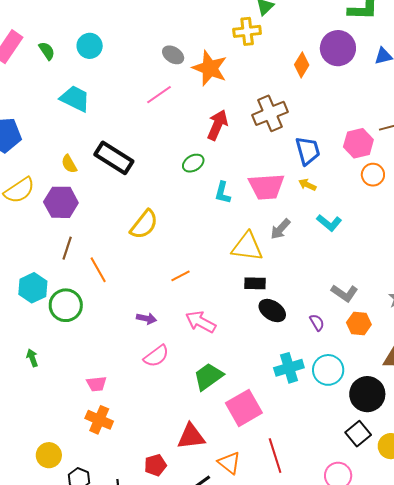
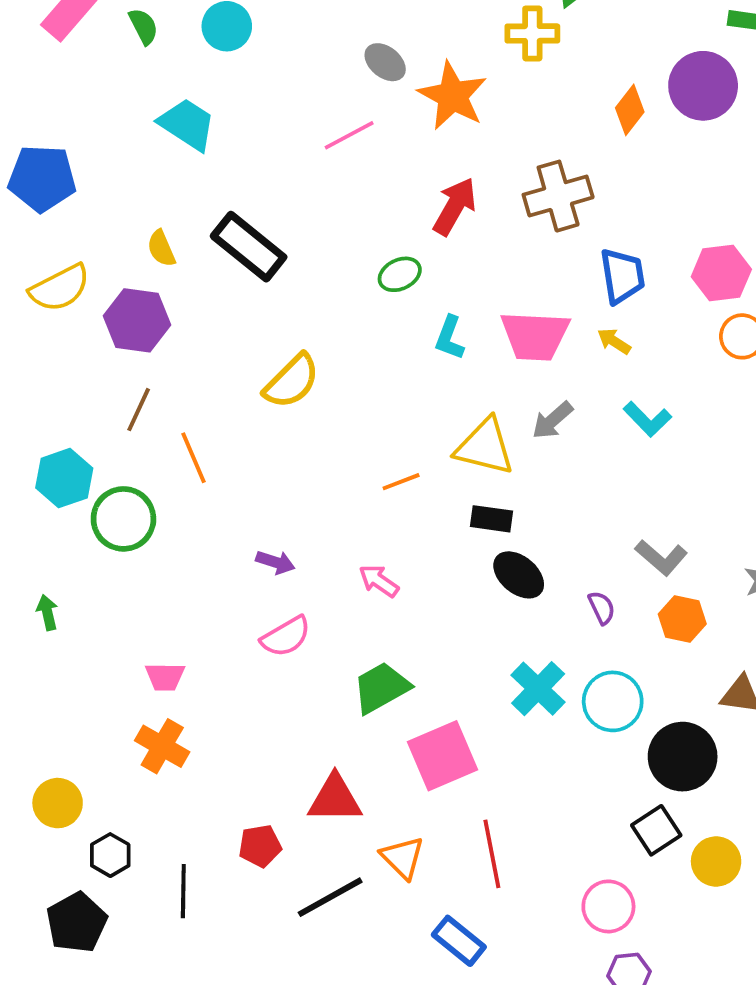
orange line: (181, 276) -> (401, 482), moved
pink arrow: (201, 322) -> (379, 581), size x0.7
cyan cross: (289, 368) -> (538, 689), turned -36

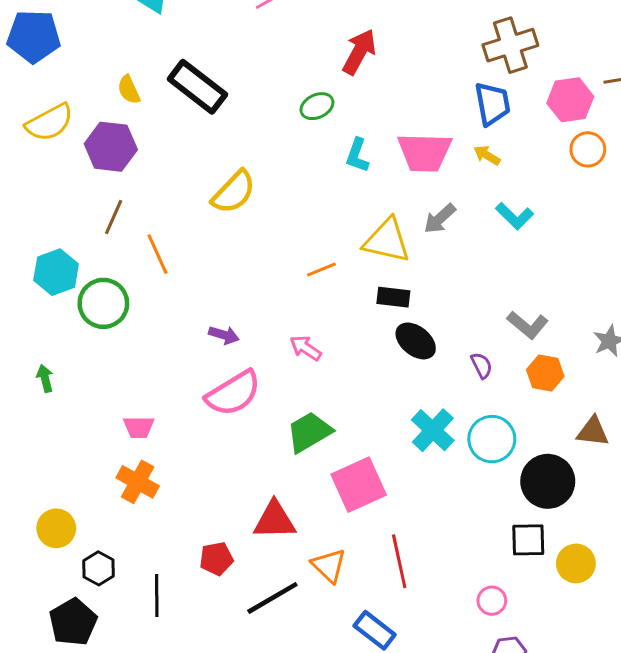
brown cross: (558, 196) -> (510, 45), moved
pink semicircle: (286, 637) -> (233, 393), size x1.4
black square: (656, 830) -> (528, 540), turned 33
pink circle: (608, 906) -> (492, 601), size x0.7

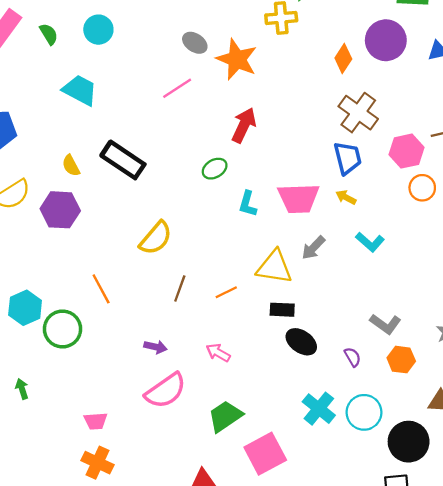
brown cross: (510, 45) -> (358, 113), turned -33
brown line: (114, 217) -> (180, 289), moved

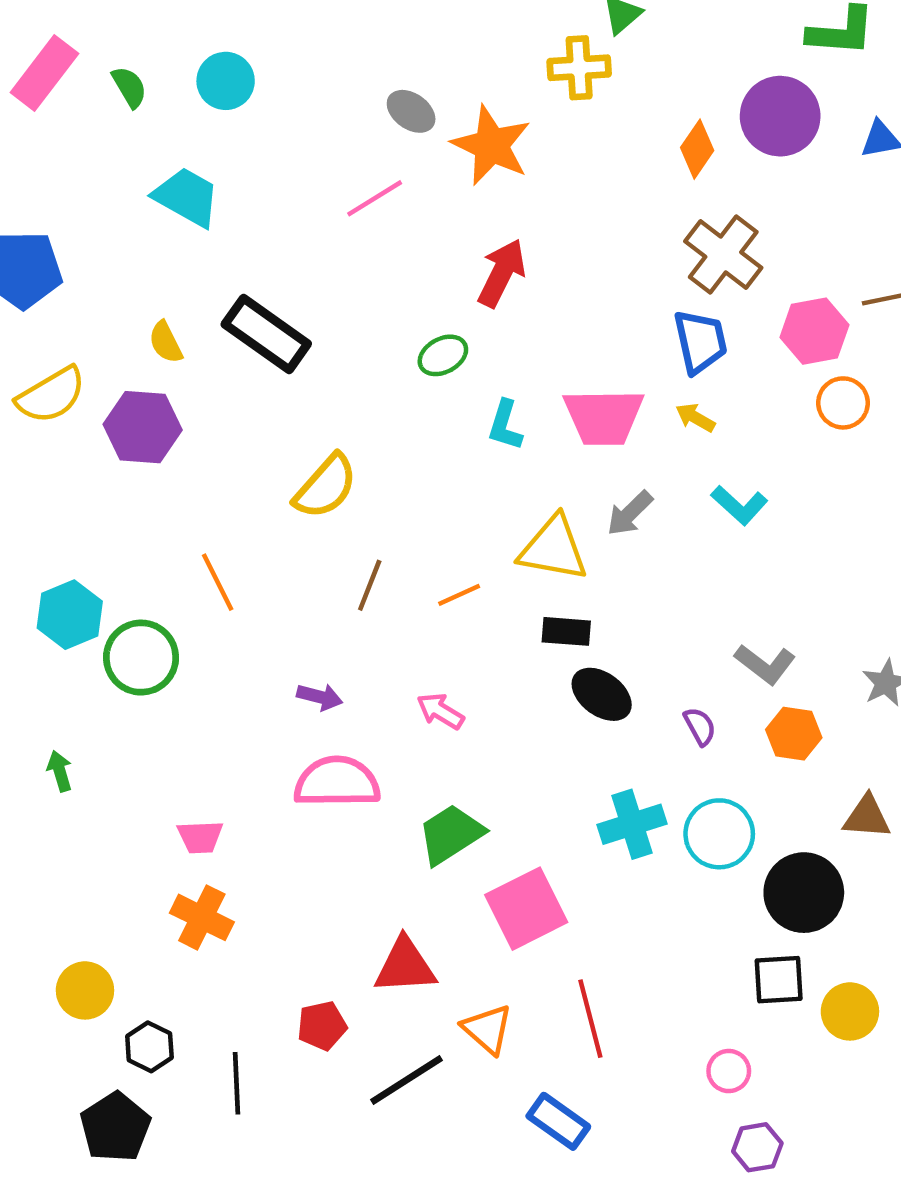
pink semicircle: (166, 391) -> (337, 782), turned -147
cyan cross: (319, 409) -> (632, 824), turned 32

